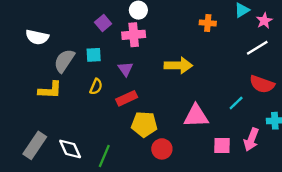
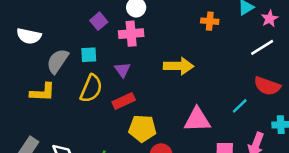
yellow semicircle: (96, 87) -> (91, 88), size x1.6

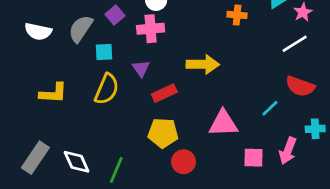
gray semicircle: (58, 61) -> (81, 29), moved
red rectangle: (124, 101) -> (164, 93), moved

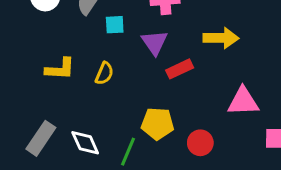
purple triangle: (141, 68) -> (155, 42), size x1.4
yellow semicircle: (107, 89) -> (104, 73), moved, size x0.7
yellow pentagon: (163, 133) -> (158, 124), moved

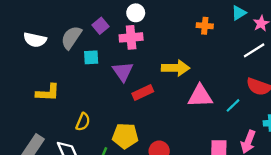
yellow semicircle: (104, 73) -> (83, 122), moved
pink triangle: (243, 101) -> (200, 96), moved

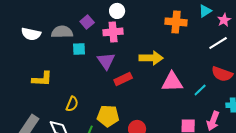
orange cross: (205, 26) -> (176, 22), size x1.5
gray semicircle: (71, 37) -> (62, 32), turned 55

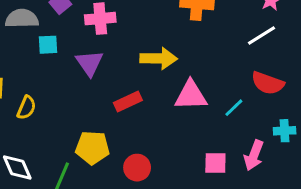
red rectangle: (123, 79) -> (128, 102), moved
yellow semicircle: (72, 104) -> (26, 108), moved

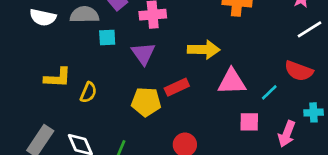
white line: (262, 35) -> (309, 29), moved
yellow pentagon: (93, 148) -> (146, 102), moved
pink square: (215, 163) -> (249, 122), moved

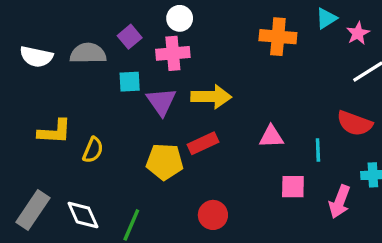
cyan square: (107, 37) -> (130, 82), moved
yellow arrow: (204, 50) -> (211, 97), moved
pink triangle: (232, 82) -> (271, 137), size x0.7
cyan line: (269, 92) -> (318, 150), turned -48

